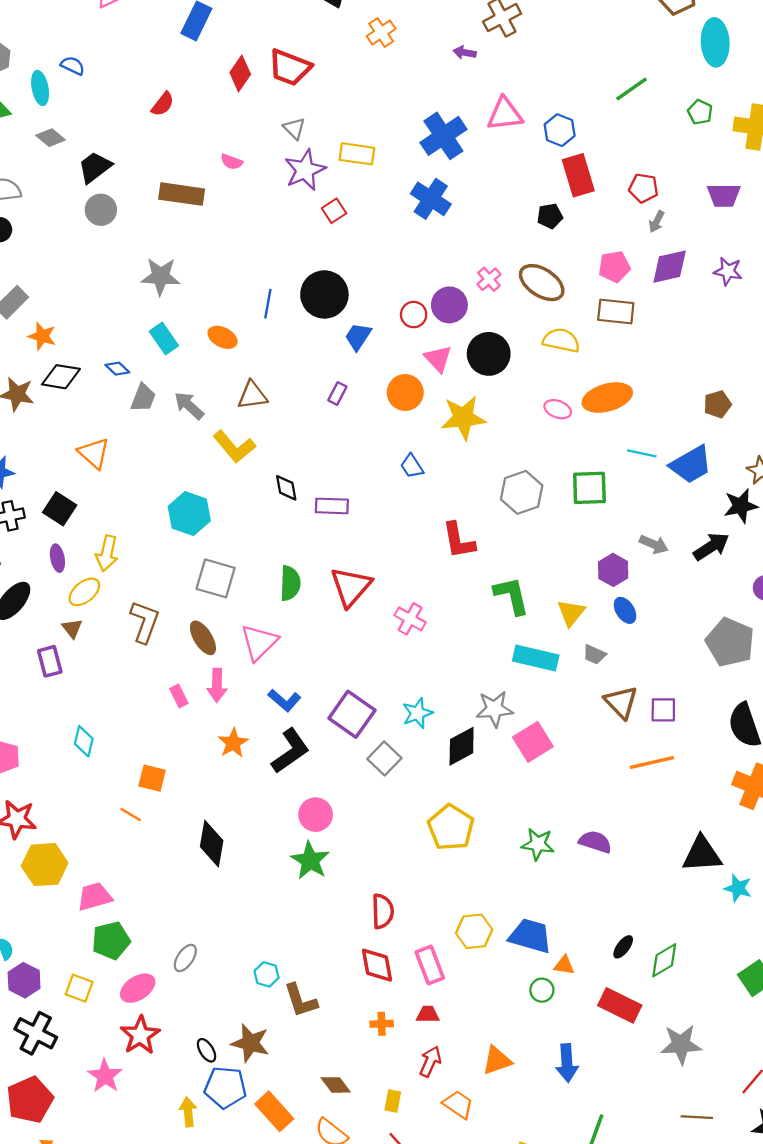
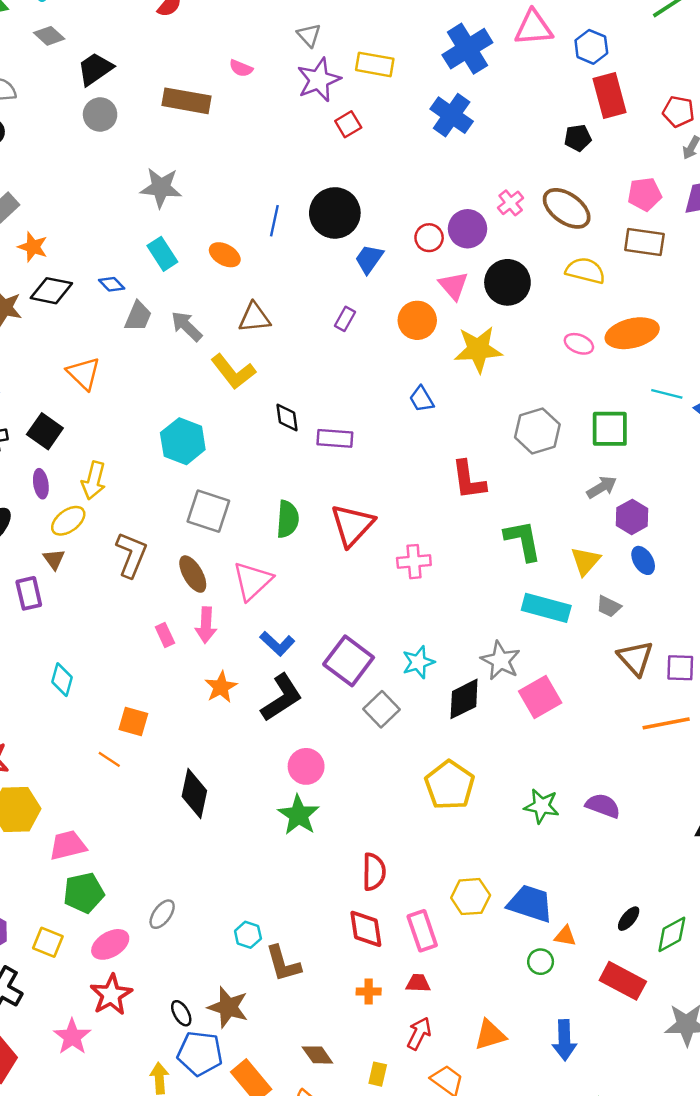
gray arrow: (654, 544) -> (602, 487), moved, turned -56
pink cross: (410, 619) -> (414, 562), turned -36
gray star: (494, 709) -> (500, 661), turned 30

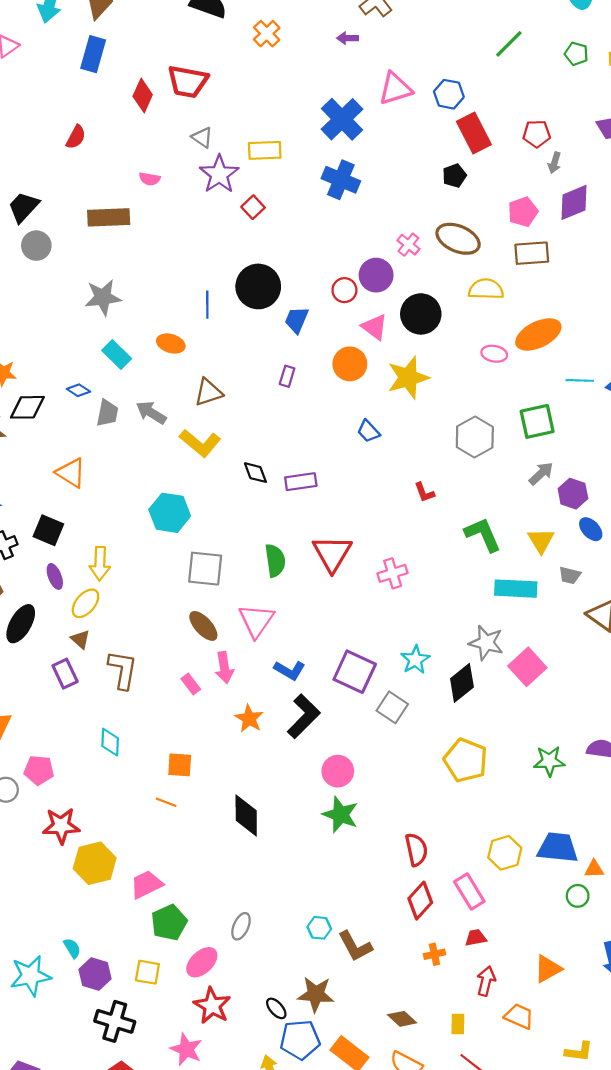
red L-shape: (469, 480) -> (424, 492), size x0.6
brown L-shape: (131, 555) -> (123, 670), moved
red diamond: (366, 929) -> (420, 901), turned 63

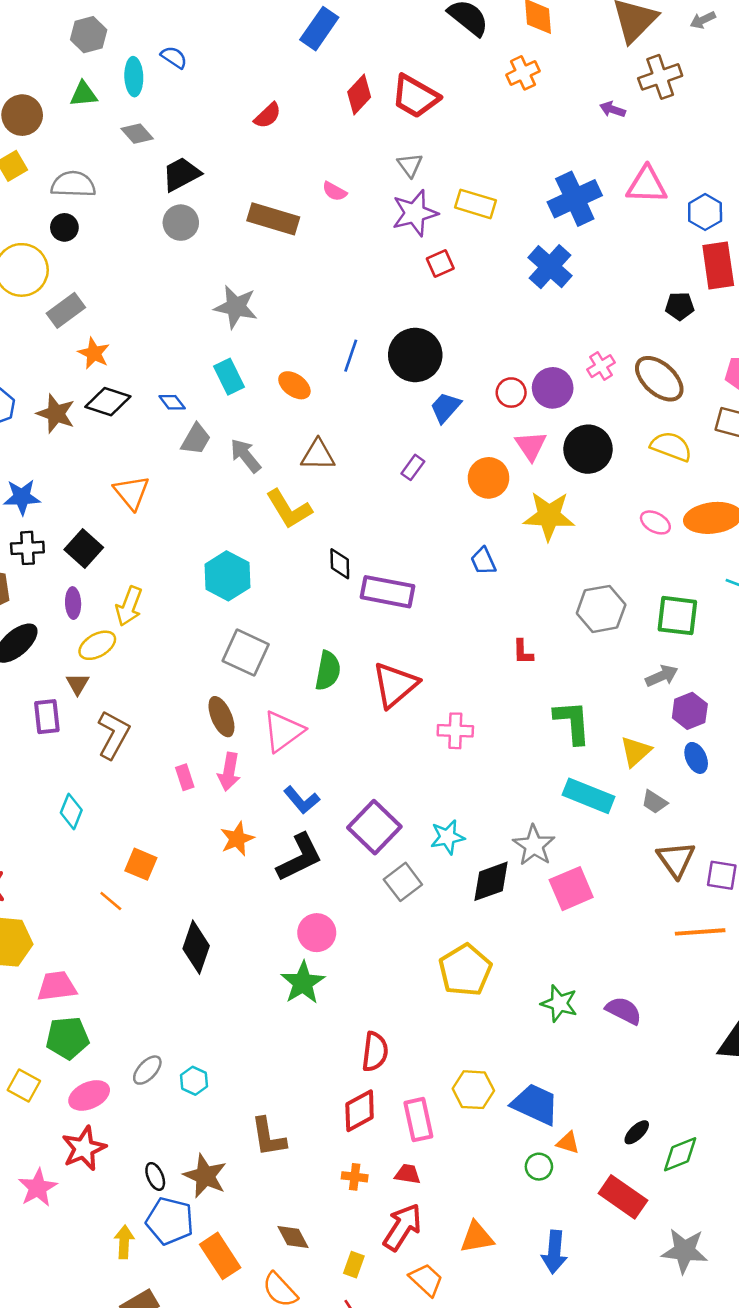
purple rectangle: (301, 482) -> (387, 592), size x1.4
cyan hexagon: (319, 928) -> (194, 1081), moved
red arrow: (486, 981) -> (402, 1227), size x1.4

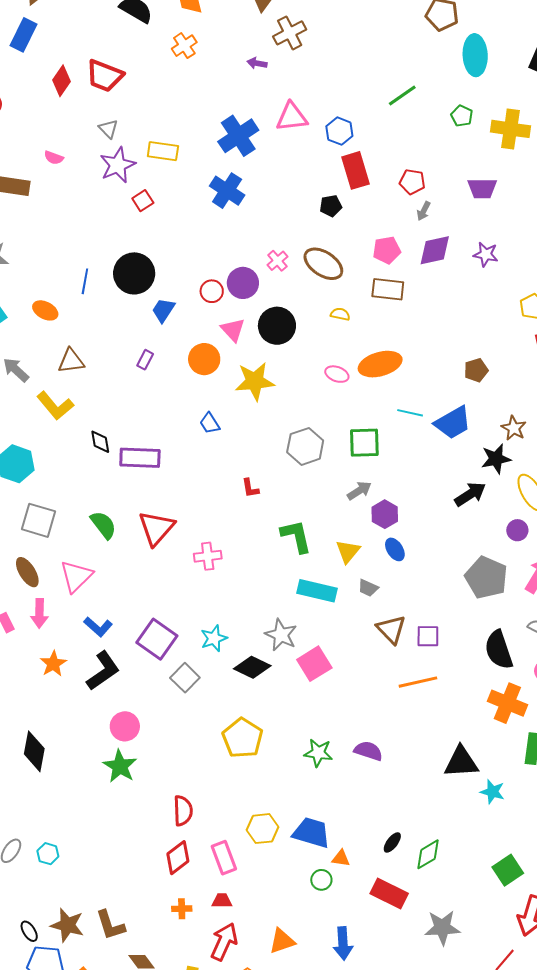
yellow semicircle: (671, 446) -> (340, 314), size x0.6
green semicircle: (328, 671) -> (103, 525), turned -40
black diamond: (491, 881) -> (252, 667), turned 54
brown L-shape: (268, 1137) -> (110, 925), moved

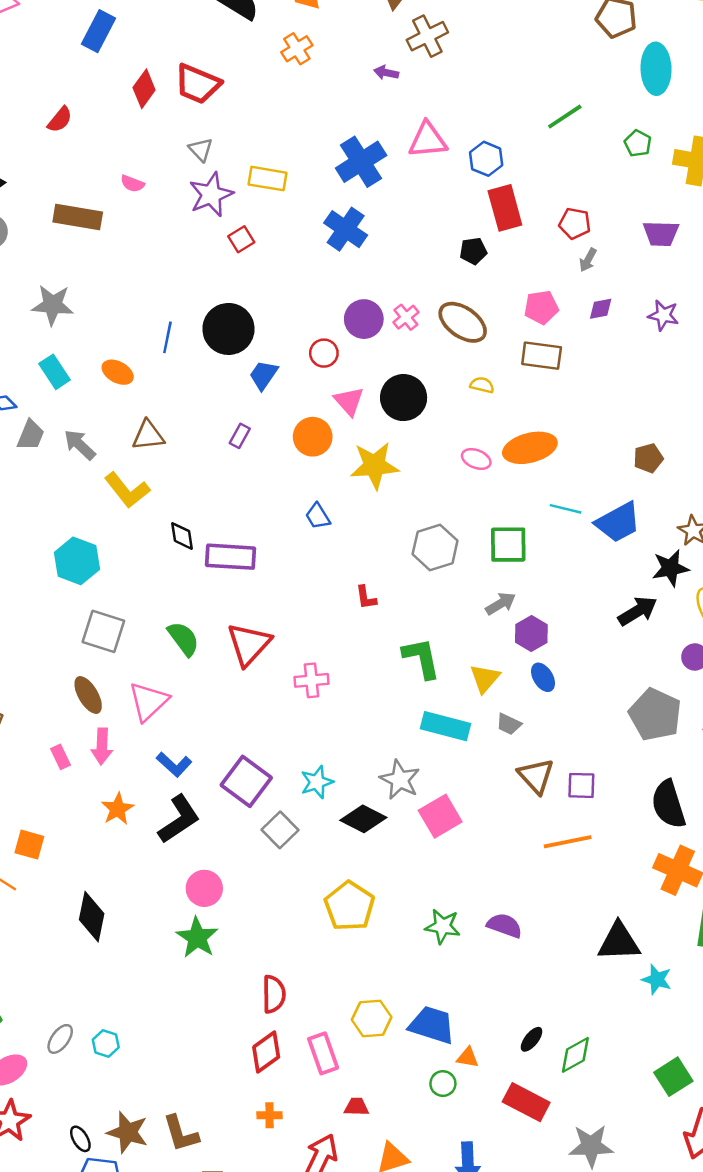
purple diamond: (435, 250) -> (601, 309), size x0.6
purple circle: (243, 283) -> (364, 319), moved
red trapezoid: (222, 901) -> (356, 1107), moved

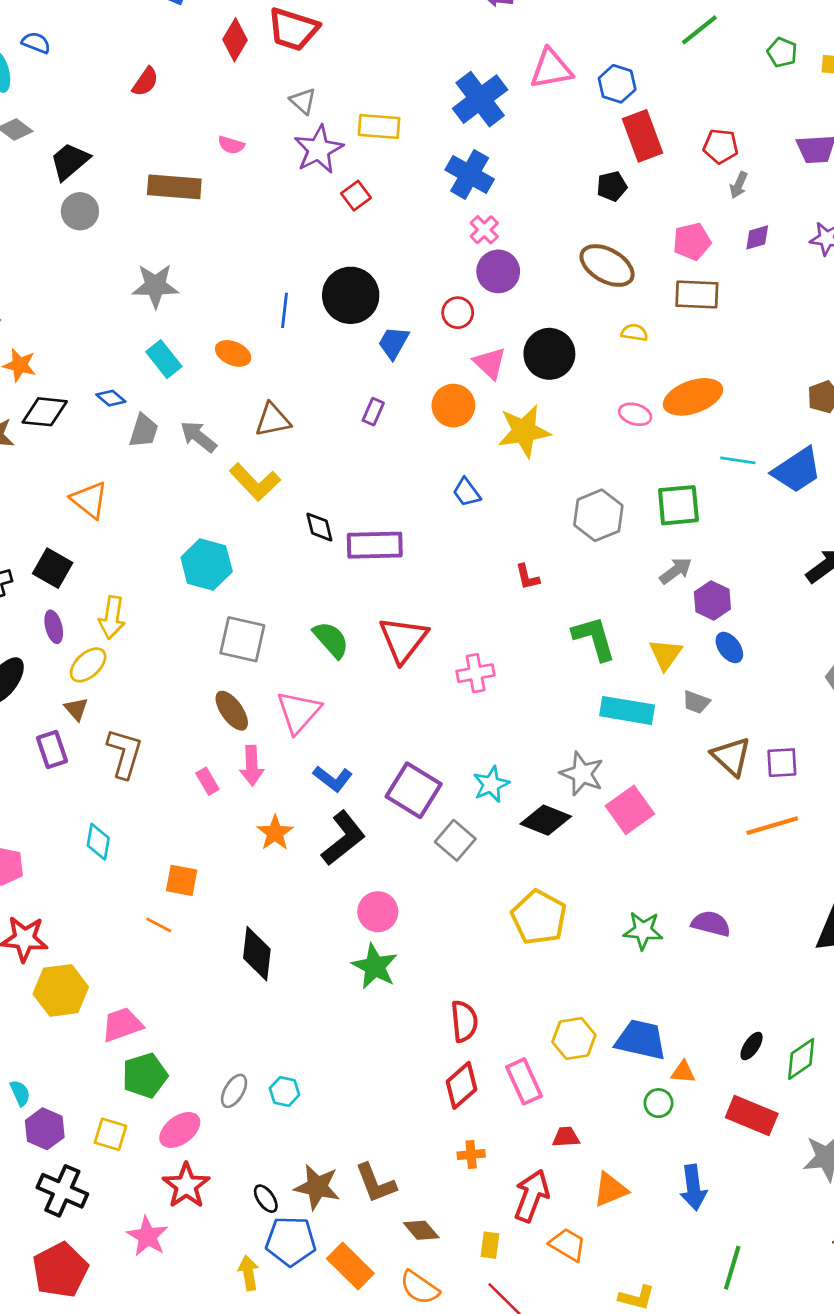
pink cross: (406, 317) -> (484, 230), moved

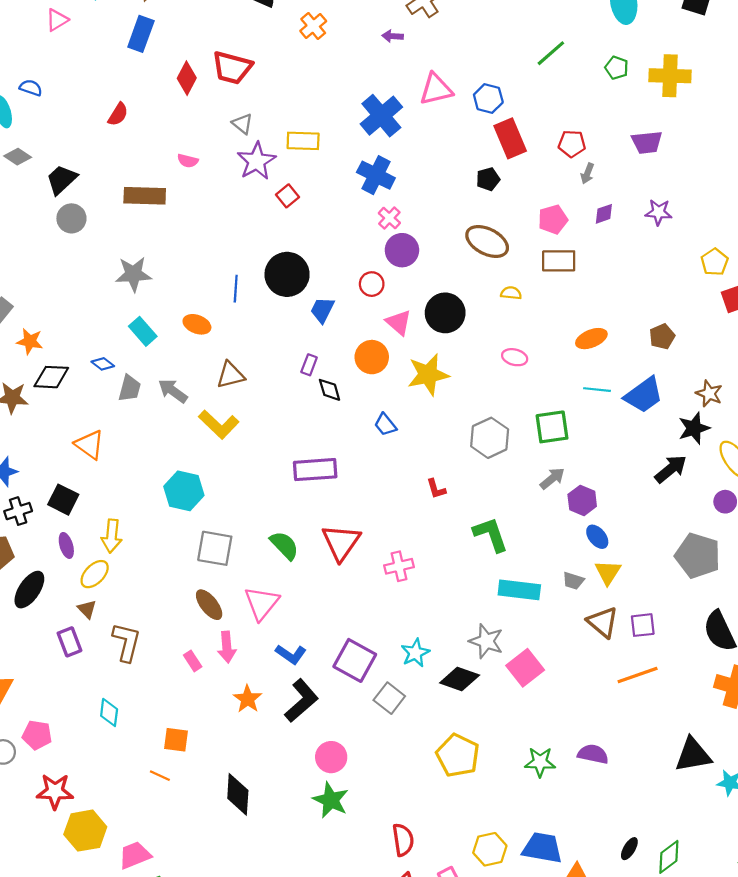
orange ellipse: (693, 397) -> (591, 339), moved, size x0.7
black diamond: (319, 527) -> (330, 390), moved
yellow triangle: (666, 654) -> (608, 572), moved

